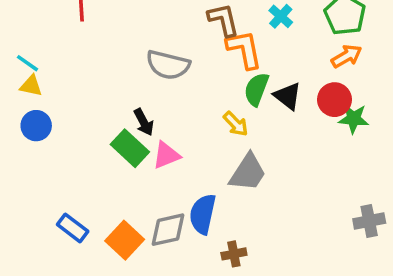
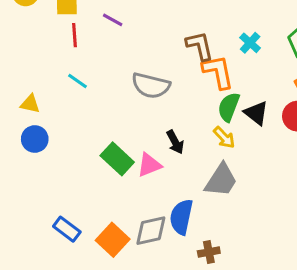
cyan line: (27, 63) -> (78, 81), moved
black arrow: (144, 122) -> (175, 142), moved
yellow arrow: (236, 124) -> (224, 137), moved

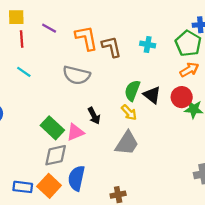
cyan cross: (250, 43) -> (148, 45), turned -32
orange L-shape: (218, 72) -> (86, 38), moved
blue semicircle: (181, 217) -> (76, 178), moved
blue rectangle: (67, 229) -> (23, 187), moved, turned -30
gray diamond: (151, 231) -> (56, 155), moved

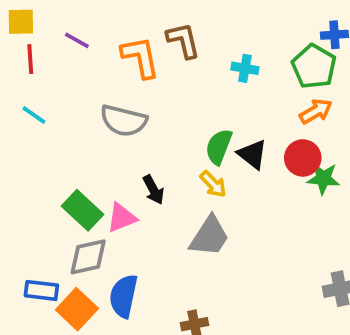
brown L-shape: (112, 47) -> (183, 40), moved
blue rectangle: (23, 187) -> (41, 290), moved

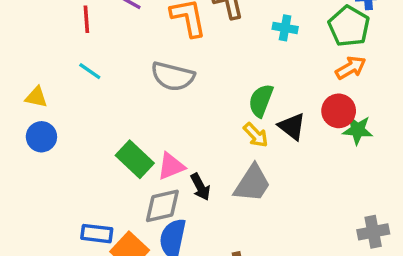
black triangle: (252, 154) -> (292, 126), moved
black arrow: (153, 190) -> (200, 187), moved
gray diamond: (88, 257) -> (162, 206), moved

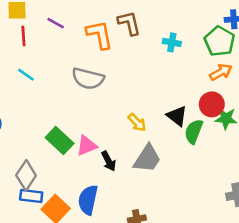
green semicircle: (261, 100) -> (194, 131), moved
yellow arrow: (256, 135) -> (137, 122), moved
gray diamond: (162, 206) -> (26, 175), moved, turned -44

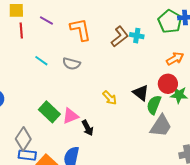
brown L-shape: (129, 23) -> (120, 37), moved, turned 65
green pentagon: (220, 41) -> (170, 21), moved
cyan line: (26, 75) -> (41, 61), moved
gray semicircle: (88, 79) -> (71, 64), size x0.7
gray trapezoid: (147, 159) -> (161, 126), moved

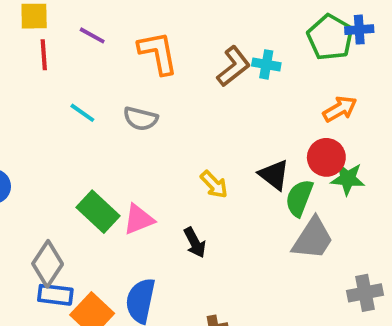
black arrow: (88, 128) -> (195, 243), moved

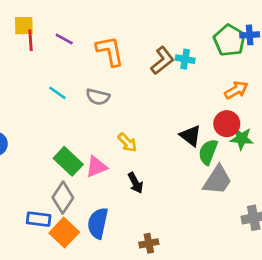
red line: (44, 55) -> (31, 40), moved
yellow arrow: (214, 184) -> (127, 143), moved
gray diamond: (48, 264) -> (63, 198), moved

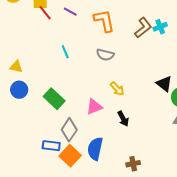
red line: (31, 40) -> (45, 13), turned -35
cyan cross: (185, 59) -> (160, 27), turned -32
cyan line: (57, 93) -> (65, 52), turned 32
gray semicircle: (98, 97) -> (105, 55), moved
green rectangle: (68, 161) -> (54, 99), moved

